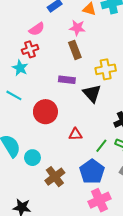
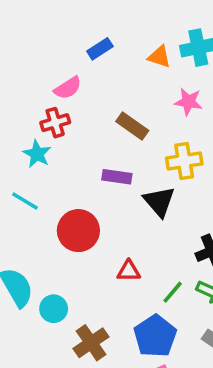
pink star: (77, 28) -> (188, 102), moved
brown rectangle: (75, 50) -> (132, 126), turned -36

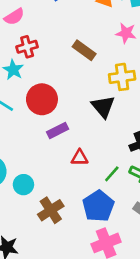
pink semicircle: (68, 88) -> (14, 17), moved
purple rectangle: (117, 177) -> (58, 131), moved, turned -36
red circle: (78, 231) -> (42, 99), moved

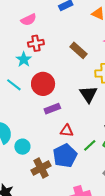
blue pentagon: (98, 206) -> (65, 156), moved

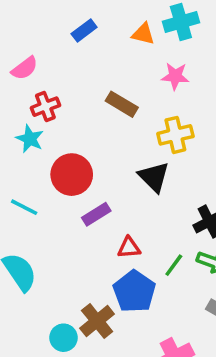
cyan line: (14, 85) -> (24, 207), moved
cyan circle: (22, 147) -> (64, 338), moved

